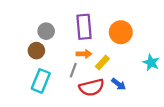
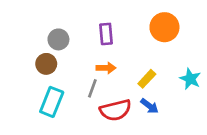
purple rectangle: (84, 27) -> (106, 34), size x0.7
orange circle: (121, 32) -> (164, 27), moved
yellow rectangle: (102, 63) -> (147, 79), moved

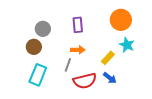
cyan star: (190, 79) -> (127, 45), moved

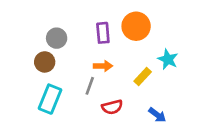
orange circle: (121, 20) -> (136, 26), moved
blue arrow: (110, 78) -> (157, 115), moved
red semicircle: (85, 81) -> (112, 107), size x0.7

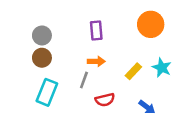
orange circle: (136, 26) -> (151, 24), moved
gray circle: (57, 38) -> (42, 35), moved
cyan star: (168, 59) -> (162, 68), moved

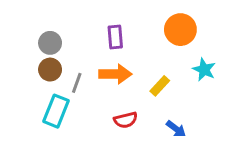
orange arrow: (96, 61) -> (115, 74), size x1.5
cyan star: (162, 68) -> (204, 70), moved
gray line: (84, 80) -> (77, 83), moved

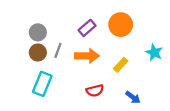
orange circle: (180, 30) -> (121, 25), moved
purple rectangle: (115, 37) -> (87, 28), turned 54
gray line: (77, 83) -> (58, 50), moved

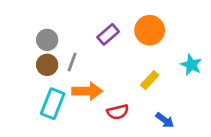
orange arrow: (87, 56) -> (87, 91), moved

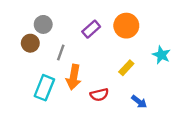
gray circle: (47, 40) -> (43, 24), moved
brown circle: (47, 65) -> (30, 43), moved
orange arrow: (87, 91) -> (74, 77), turned 100

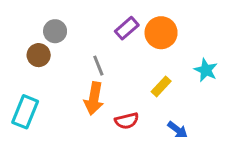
purple rectangle: (91, 29) -> (127, 28), moved
gray line: (61, 53) -> (98, 66), moved, turned -42
cyan rectangle: (44, 88) -> (25, 112), moved

